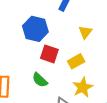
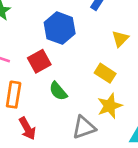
red square: (49, 54) -> (39, 61), moved, turned 36
yellow rectangle: (76, 61) -> (105, 73), turned 56

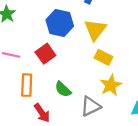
yellow triangle: (120, 39) -> (95, 30), moved, size x1.5
green semicircle: (58, 91) -> (63, 89), moved

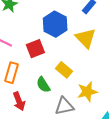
yellow triangle: (95, 30) -> (86, 38), turned -35
yellow rectangle: (104, 57) -> (64, 70), moved

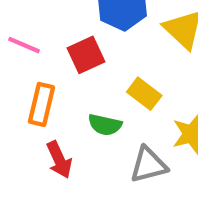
green semicircle: (43, 85) -> (105, 125), turned -42

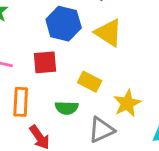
red square: (86, 55) -> (45, 62), turned 30

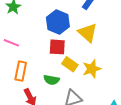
red square: (45, 62) -> (57, 47), moved
yellow star: (127, 103) -> (92, 69), moved

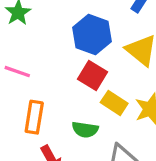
red square: (57, 47) -> (93, 75), turned 30

